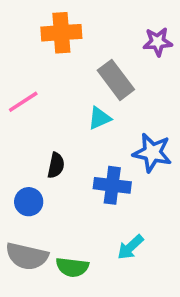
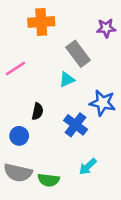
blue cross: (112, 185) -> (76, 125), turned 30

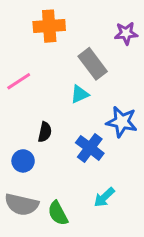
green semicircle: (49, 180) -> (58, 213), turned 55

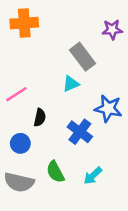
orange cross: (49, 26) -> (24, 23), moved
pink line: (19, 81) -> (16, 94), moved
green semicircle: (58, 213) -> (55, 172), moved

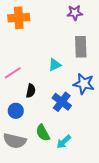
purple star: (112, 30) -> (75, 13), moved
gray rectangle: (82, 57) -> (81, 47), moved, turned 35
cyan arrow: (93, 176) -> (64, 142), moved

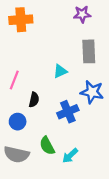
pink line: (13, 73) -> (14, 80), turned -36
blue cross: (62, 102) -> (68, 112), turned 30

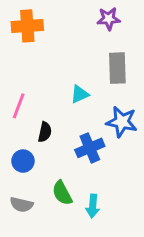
gray semicircle: (16, 154) -> (22, 205), size x0.7
cyan arrow: (70, 156) -> (93, 206), turned -42

